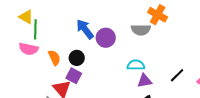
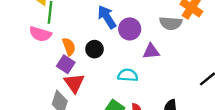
cyan semicircle: (136, 65) -> (128, 75), moved
purple square: (74, 76) -> (66, 64), moved
purple triangle: (145, 81) -> (151, 51), moved

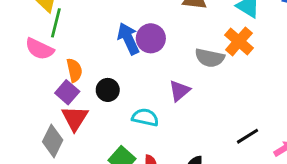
purple circle: (130, 29) -> (151, 38), moved
black circle: (94, 49) -> (108, 90), moved
purple triangle: (151, 51) -> (179, 91), turned -42

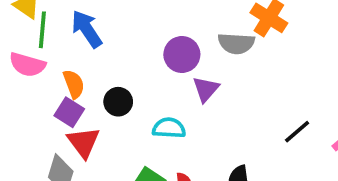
purple circle: (151, 38) -> (182, 54), moved
blue arrow: (128, 39) -> (87, 29), moved

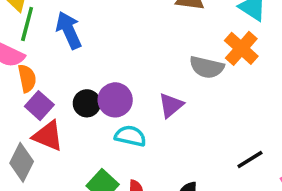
purple circle: (182, 54) -> (115, 100), moved
orange semicircle: (74, 84) -> (27, 78), moved
red triangle: (83, 142) -> (48, 136), turned -40

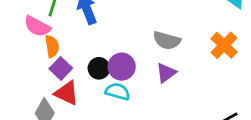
orange cross: (241, 48) -> (224, 45), moved
gray semicircle: (207, 67) -> (167, 40), moved
cyan semicircle: (130, 136) -> (118, 91), moved

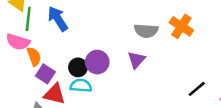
gray semicircle: (167, 40) -> (146, 31), moved
cyan semicircle: (118, 91) -> (81, 86), moved

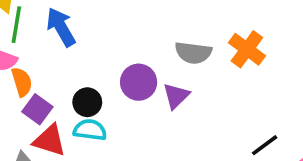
purple circle: (97, 62) -> (139, 82), moved

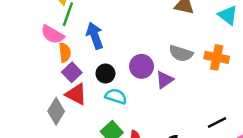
blue arrow: (61, 27) -> (95, 36), moved
orange cross: (247, 49) -> (217, 57), turned -35
cyan semicircle: (90, 130) -> (116, 96), moved

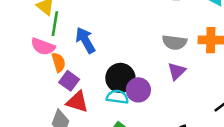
purple circle: (142, 66) -> (138, 90), moved
black circle: (105, 74) -> (120, 78), moved, size x1.5
purple triangle: (165, 80) -> (177, 71), moved

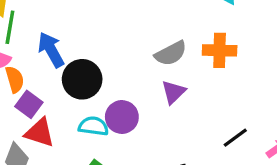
gray semicircle: (174, 42) -> (171, 53), turned -35
black circle: (120, 78) -> (82, 79), moved

